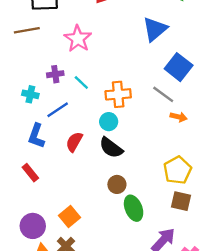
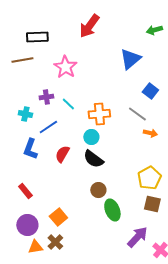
blue square: (179, 67) -> (150, 91), size x0.7
red rectangle: (30, 173) -> (25, 191), moved

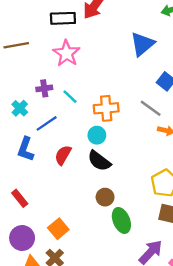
black rectangle: (37, 37) -> (63, 18), moved
cyan cross: (25, 114) -> (20, 108), turned 32

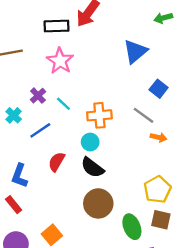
purple cross: (44, 88) -> (38, 96), turned -35
blue L-shape: (26, 149) -> (19, 176), moved
brown circle: (105, 197) -> (98, 203), size x1.6
green ellipse: (121, 220) -> (132, 227), moved

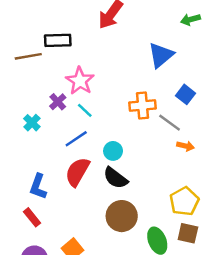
black rectangle: (57, 26) -> (58, 40), moved
pink star: (60, 61) -> (80, 81), moved
orange cross: (99, 115) -> (143, 105), moved
blue line: (40, 130) -> (76, 139), moved
red semicircle: (57, 162) -> (77, 172), size x1.4

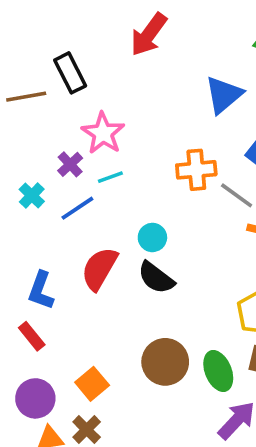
black rectangle: (58, 40) -> (70, 73), turned 65
cyan line: (85, 110) -> (110, 177), turned -63
blue line: (76, 139) -> (77, 208), moved
brown circle: (122, 216) -> (165, 362), moved

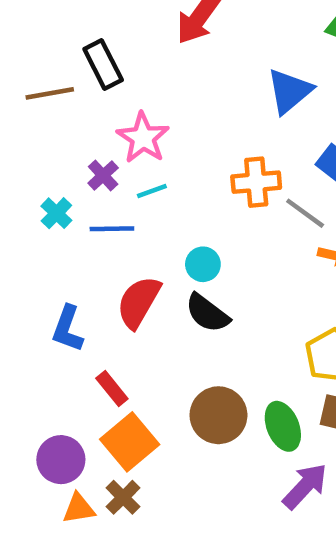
blue line: (77, 208) -> (112, 229), turned 33
red rectangle: (32, 336) -> (112, 389), moved
orange square: (92, 384) -> (130, 442), size x1.4

